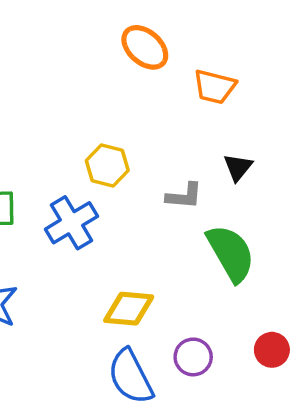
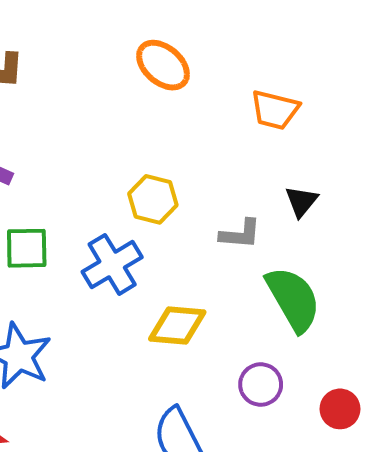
orange ellipse: (145, 47) -> (163, 65), moved
yellow diamond: (129, 309) -> (177, 325), moved
purple circle: (193, 357) -> (261, 384), moved

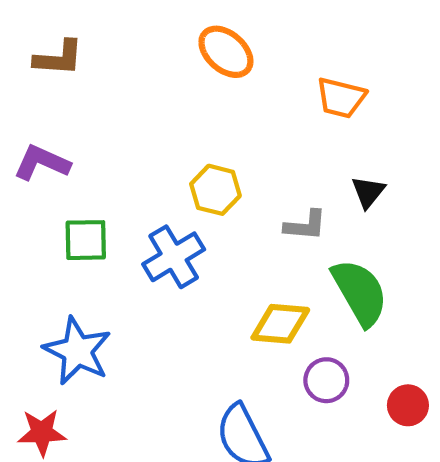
yellow diamond: (177, 325) -> (280, 324), moved

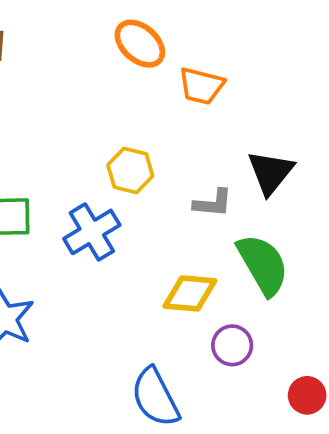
orange trapezoid: (341, 98) -> (201, 86), moved
black triangle: (368, 192) -> (271, 172), size x1.5
red circle: (408, 405) -> (307, 395), moved

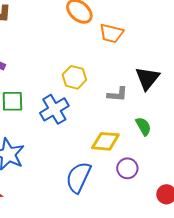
green semicircle: (263, 265) -> (143, 126), size x0.6
blue semicircle: (155, 397) -> (78, 177), moved, turned 52

